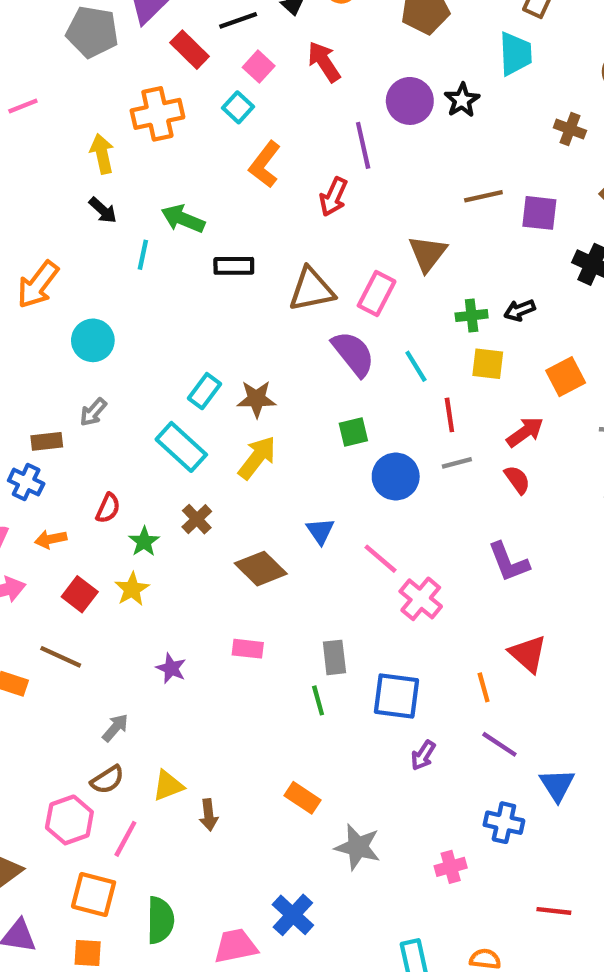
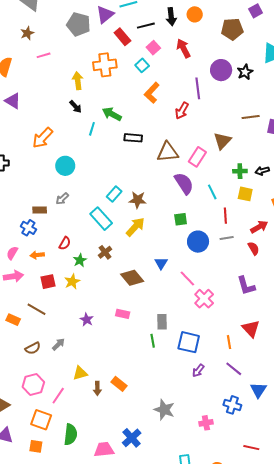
red square: (80, 594) -> (48, 282), turned 35
brown semicircle: (107, 780) -> (33, 348), moved
orange rectangle: (303, 798) -> (119, 384), moved

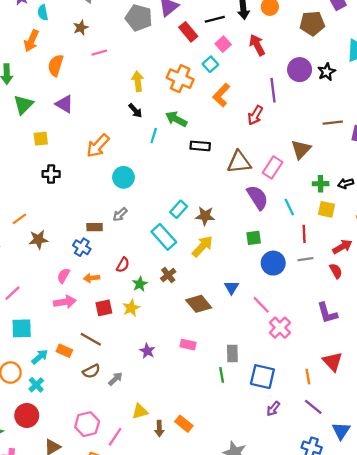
orange cross: (105, 65) -> (180, 79), moved, turned 30
brown semicircle: (33, 348) -> (91, 371), moved

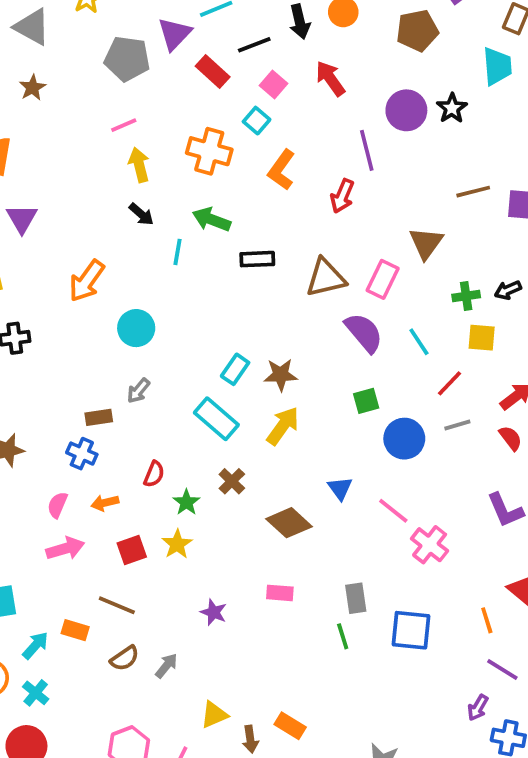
pink line: (99, 53) -> (124, 125), moved
purple triangle: (64, 104) -> (22, 219), turned 36
red line: (304, 234) -> (450, 383), turned 54
purple arrow: (273, 409) -> (478, 708), moved

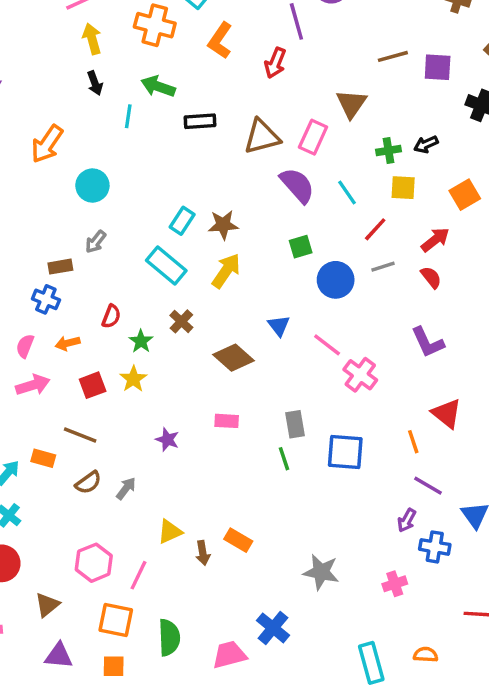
black arrow: (141, 214) -> (95, 83), turned 30

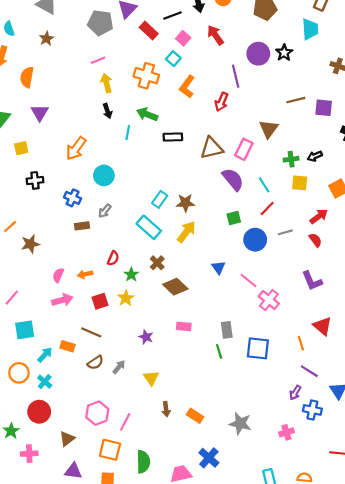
red line: (375, 229) -> (267, 209), moved
blue cross: (46, 299) -> (73, 198), moved
brown diamond: (234, 358) -> (175, 287), moved
yellow triangle: (170, 532) -> (151, 378), moved, turned -42
orange rectangle: (238, 540) -> (195, 416), moved

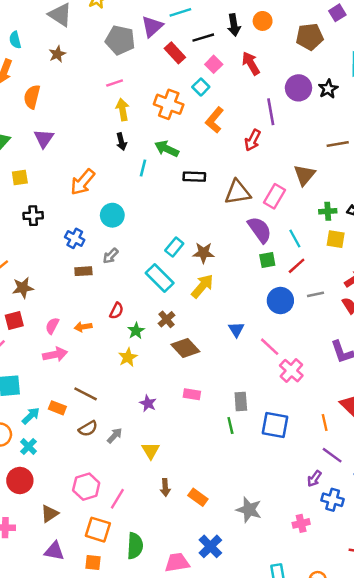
green square: (234, 218) -> (267, 260), moved
red square: (100, 301) -> (14, 321), moved

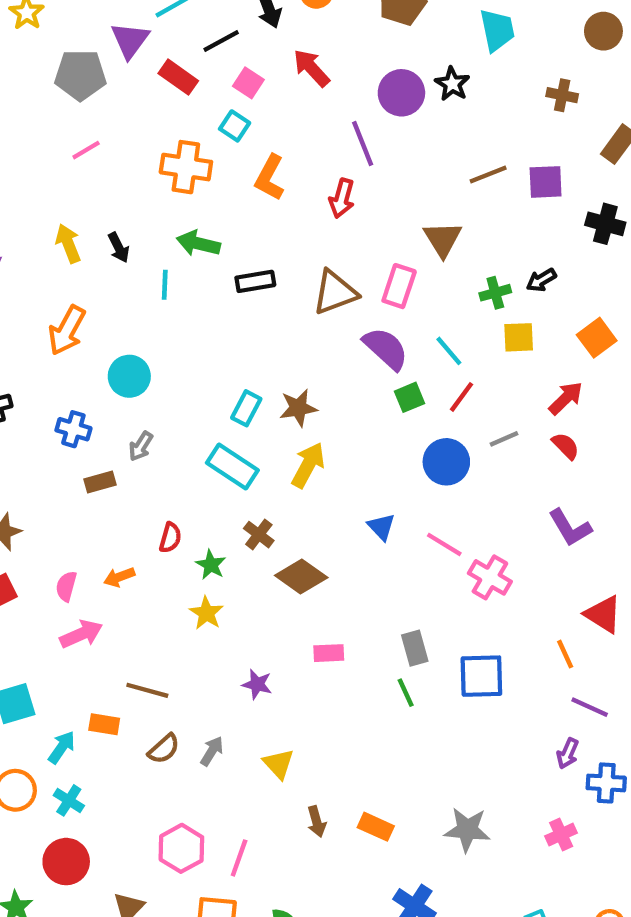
yellow arrow: (123, 110) -> (68, 243), moved

